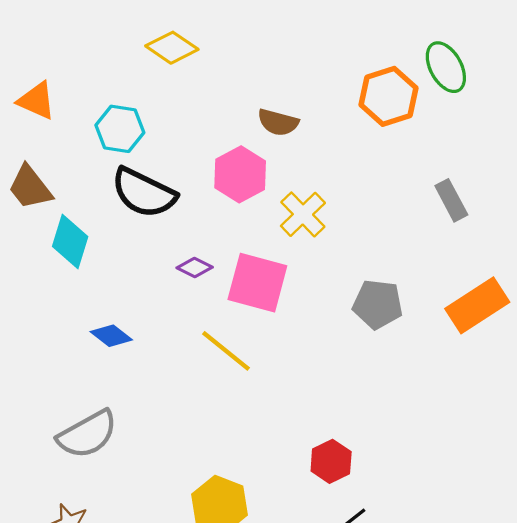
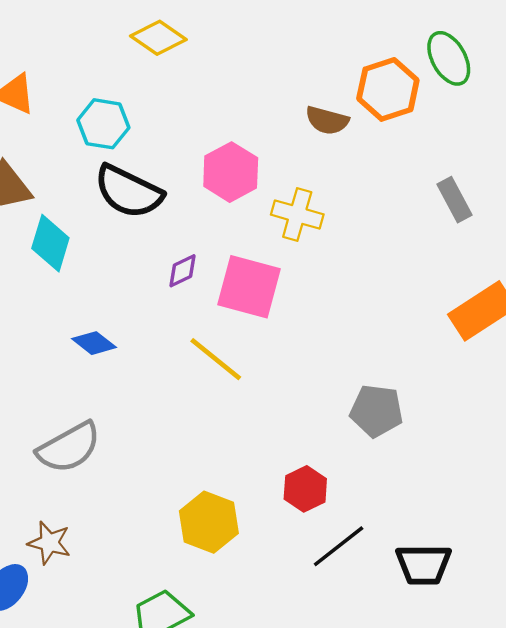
brown semicircle: (278, 122) -> (327, 120), moved
yellow cross: (303, 214) -> (297, 214), turned -30
purple diamond: (195, 267) -> (182, 271), turned -52
gray pentagon: (378, 304) -> (376, 411), moved
red hexagon: (331, 461) -> (305, 489), moved

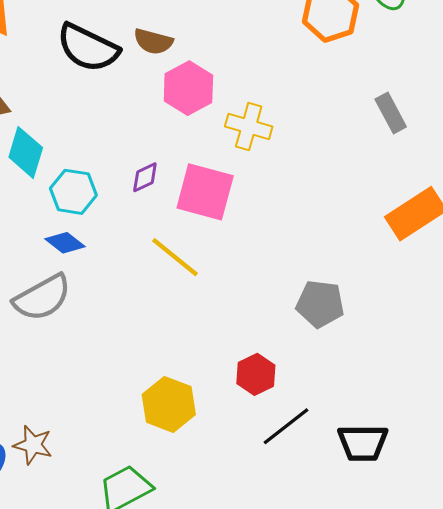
brown semicircle: (327, 120) -> (153, 41), moved
cyan hexagon: (103, 124) -> (73, 192), moved
black semicircle: (129, 192) -> (88, 48), moved
gray semicircle: (69, 448) -> (42, 298), moved
brown star: (49, 543) -> (33, 445), moved

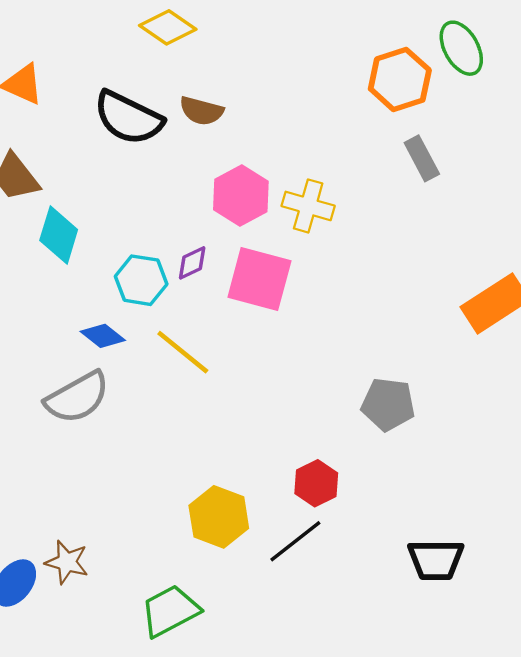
pink hexagon: (188, 88) -> (241, 196), moved
gray rectangle: (391, 113) -> (422, 158), moved
cyan hexagon: (73, 192) -> (141, 280), moved
yellow line: (175, 257) -> (183, 352), moved
black line: (286, 426) -> (295, 541), moved

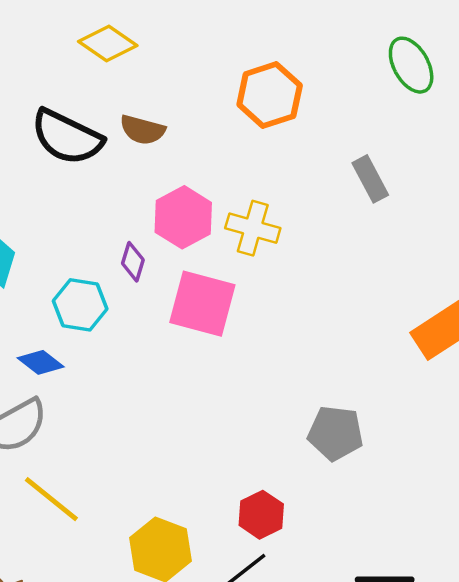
orange hexagon: (400, 79) -> (270, 95), moved
purple diamond: (192, 263) -> (133, 262), moved, turned -48
yellow line: (183, 352) -> (51, 499), moved

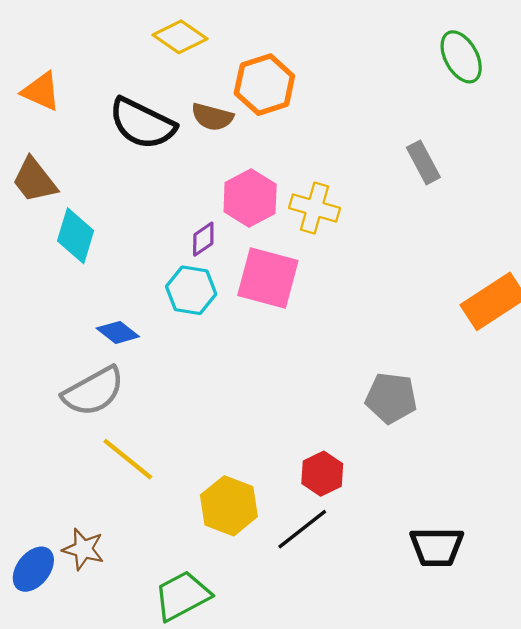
orange hexagon: (270, 95) -> (264, 85), moved
purple diamond: (133, 262) -> (203, 239), turned 39
cyan hexagon: (80, 305) -> (191, 290), moved

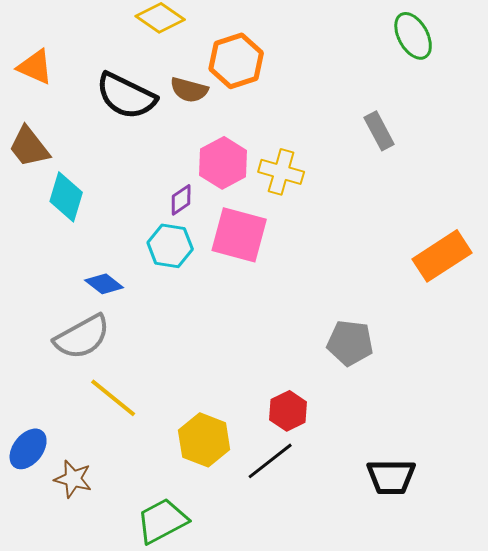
blue ellipse: (33, 569) -> (28, 449), moved

